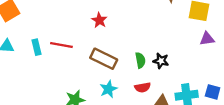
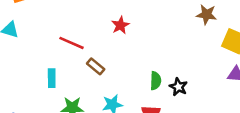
cyan rectangle: (37, 47) -> (52, 78), moved
brown rectangle: (104, 59) -> (96, 66), moved, size x0.6

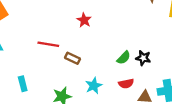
cyan rectangle: (52, 78) -> (23, 84), moved
green semicircle: (156, 81) -> (124, 58), turned 56

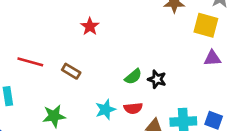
red line: (48, 44) -> (30, 62), moved
cyan star: (94, 86) -> (105, 110), moved

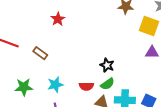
green semicircle: (133, 77) -> (107, 84), moved
cyan star: (105, 110) -> (55, 85), moved

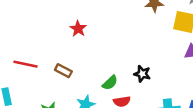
green semicircle: (107, 84) -> (110, 83), moved

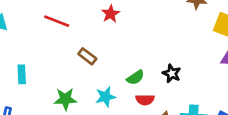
red line: (25, 64) -> (57, 21), moved

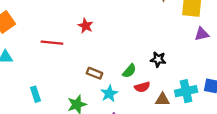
red star: (111, 14) -> (86, 26), moved
brown rectangle: (87, 56) -> (94, 73), moved

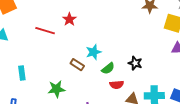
red star: (86, 26) -> (69, 19), moved
cyan star: (109, 94) -> (94, 52), moved

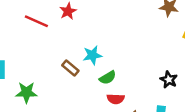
black star: (135, 63) -> (169, 80), moved
green star: (56, 89) -> (26, 92), moved

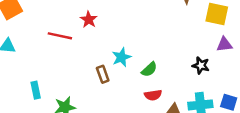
brown rectangle: (70, 68) -> (103, 74), turned 42
green semicircle: (108, 78) -> (149, 69), moved

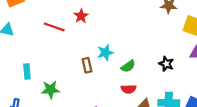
black star: (201, 65) -> (166, 64), moved

